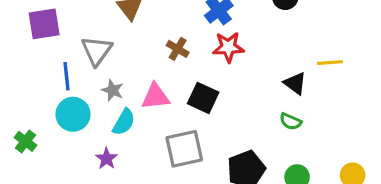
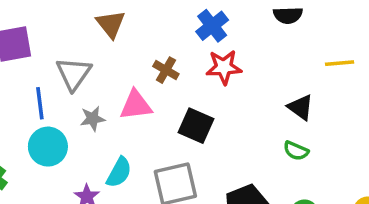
yellow line: (330, 63) -> (340, 63), moved
gray star: (113, 90) -> (93, 119), turned -30
pink triangle: (155, 97) -> (136, 105), moved
cyan semicircle: (124, 122) -> (119, 172), moved

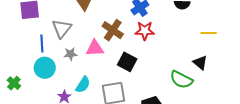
brown cross: (166, 70) -> (113, 30), size x1.5
black triangle: (301, 107) -> (200, 63), moved
green semicircle: (296, 151) -> (181, 80), size x1.6

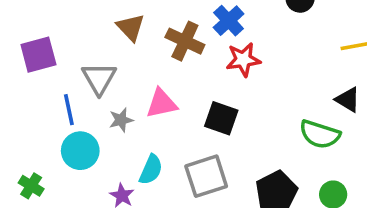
brown cross: (113, 30) -> (185, 41), moved

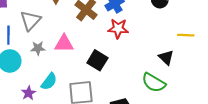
black triangle: (348, 100) -> (166, 57), moved

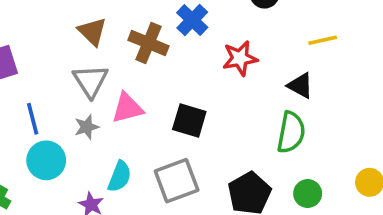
gray triangle: (30, 21) -> (91, 81), moved
red star: (118, 28) -> (240, 58), moved
green semicircle: (154, 83) -> (291, 132), turned -95

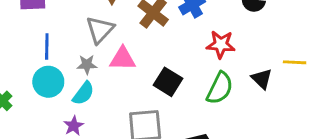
yellow line: (323, 40) -> (295, 62), moved
green semicircle: (291, 132) -> (220, 88), moved
cyan semicircle: (120, 177) -> (83, 93), moved

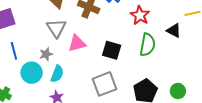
red star: (221, 45) -> (140, 15), turned -30
blue line: (47, 47) -> (14, 51), moved
gray star: (87, 65) -> (46, 54), moved

